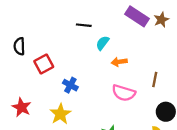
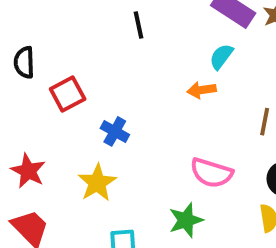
black line: (84, 25) -> (139, 25), turned 72
cyan semicircle: (103, 43) -> (221, 57), moved
pink semicircle: (124, 93) -> (211, 173), moved

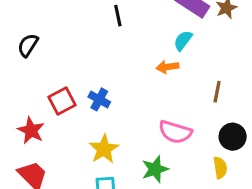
black semicircle: (24, 62) -> (28, 45), turned 35
red square: (68, 94) -> (62, 101), moved
yellow star: (97, 183) -> (104, 149), moved

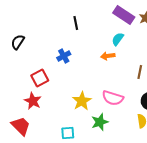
blue cross: (99, 99) -> (64, 56), moved, turned 32
red star: (31, 130) -> (33, 101), moved
yellow star: (104, 149) -> (82, 101), moved

